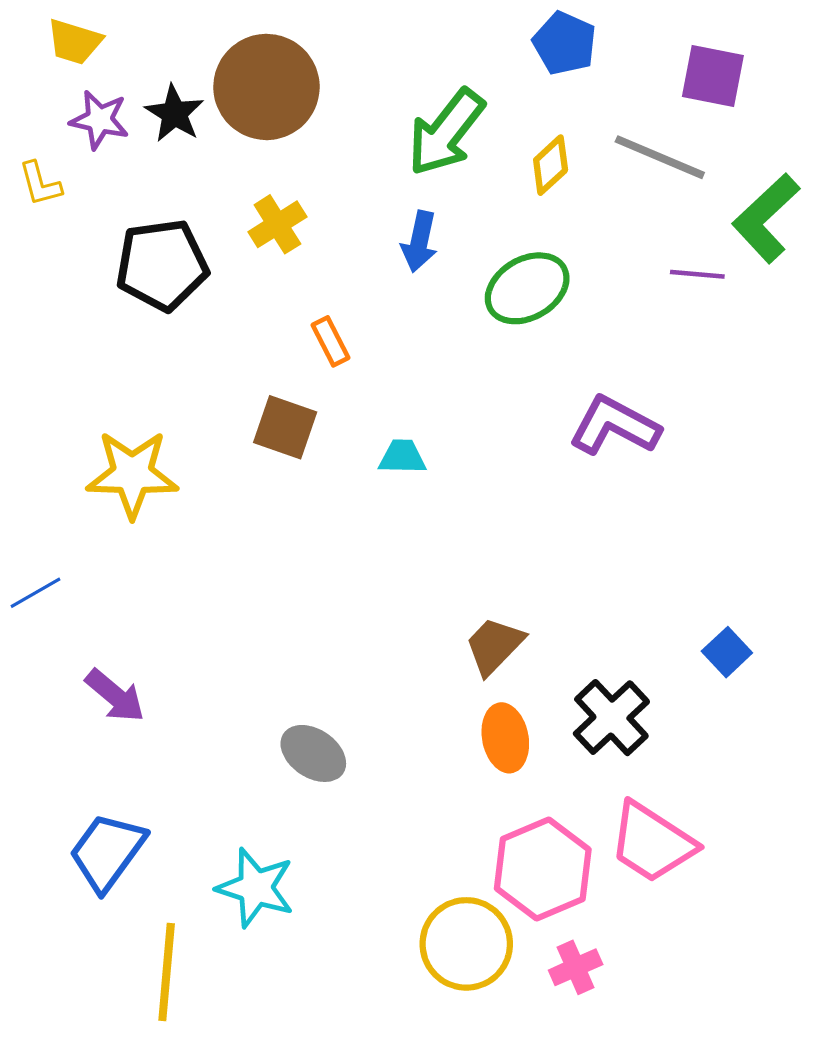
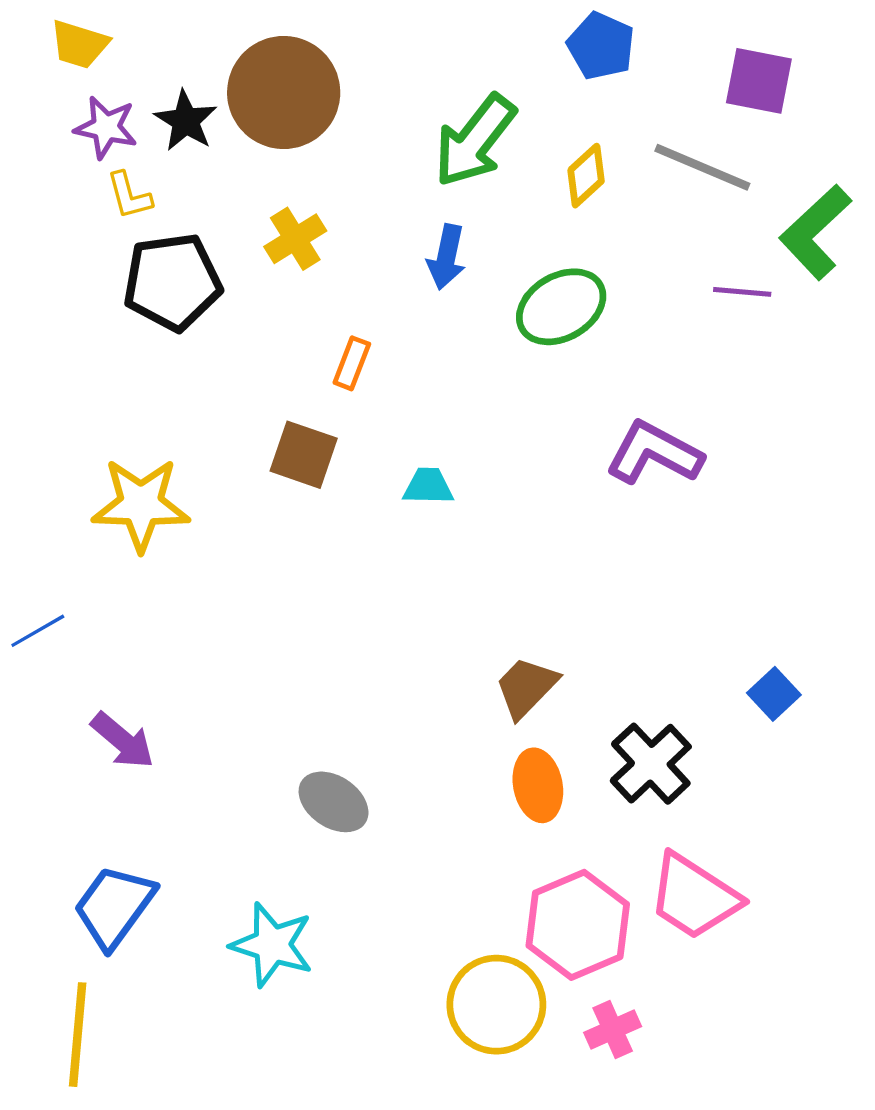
yellow L-shape: (40, 184) -> (129, 196), moved
orange rectangle: (330, 341) -> (352, 363), turned 48
yellow line: (167, 972) -> (78, 1035), moved

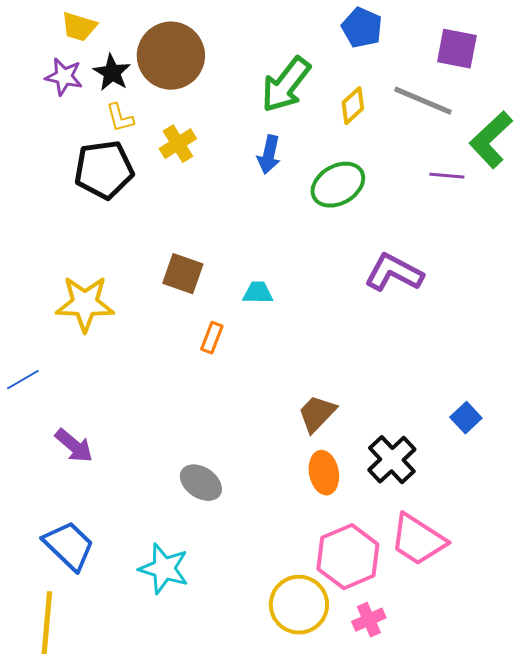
yellow trapezoid: (79, 44) -> (79, 27), moved
yellow L-shape: (129, 196) -> (120, 118), moved
orange rectangle: (352, 363) -> (212, 338), moved
blue trapezoid: (114, 907) -> (69, 546), turned 98

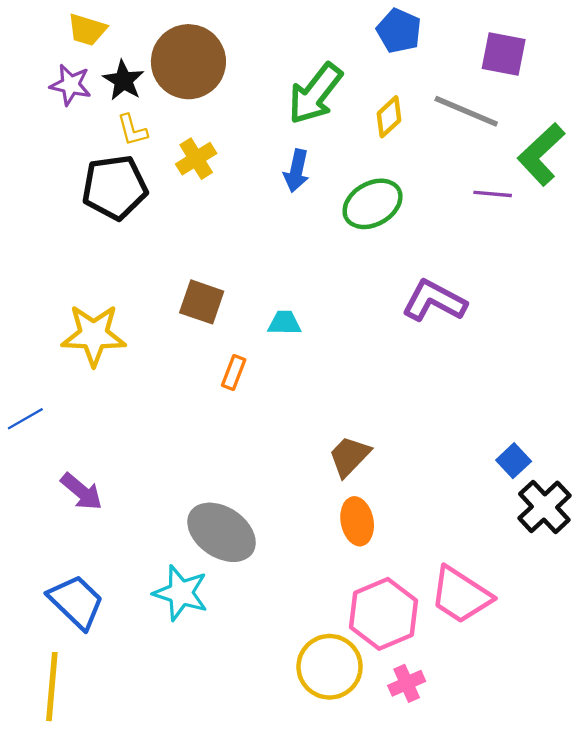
black cross: (392, 460) -> (544, 507), moved
gray ellipse: (201, 483) -> (222, 532), size x1.5
cyan star: (164, 569) -> (181, 593), moved

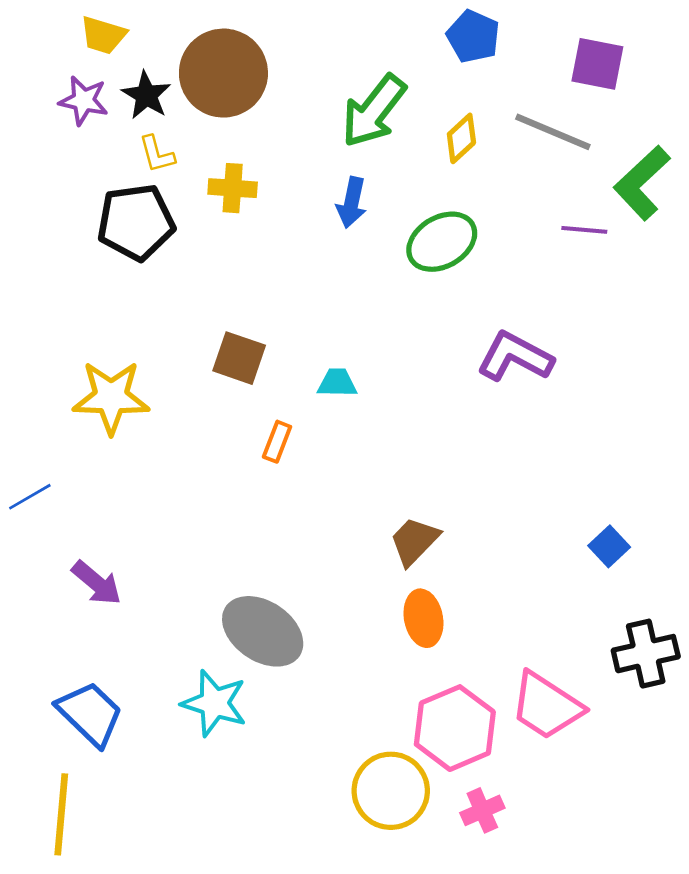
yellow cross: (196, 159) -> (233, 188), turned 36
black cross: (544, 507) -> (646, 654), moved, turned 30

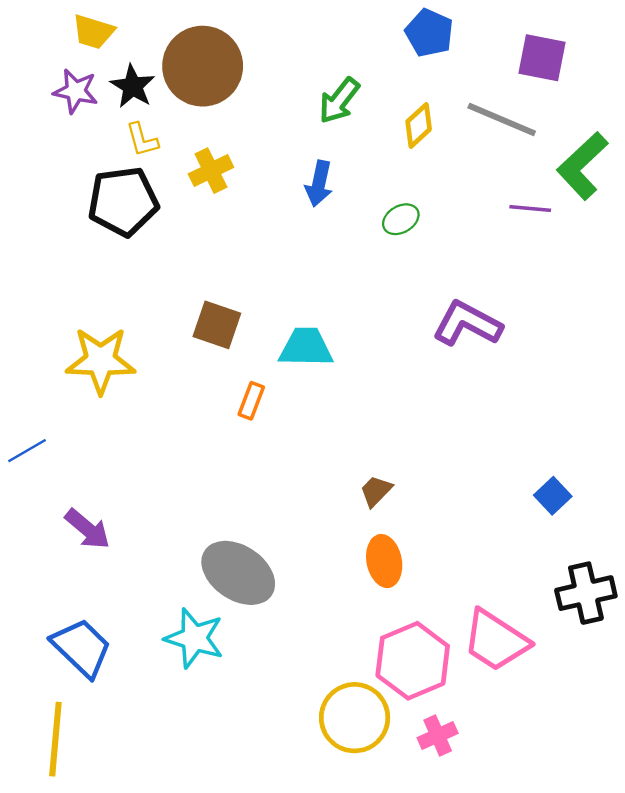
green arrow: (374, 111) -> (339, 101), size x0.7
yellow cross: (233, 188) -> (211, 171), turned -30
green ellipse: (442, 242) -> (401, 219), size x0.6
cyan trapezoid: (337, 383) -> (306, 347), size x1.5
brown trapezoid: (414, 541) -> (376, 491), size x0.7

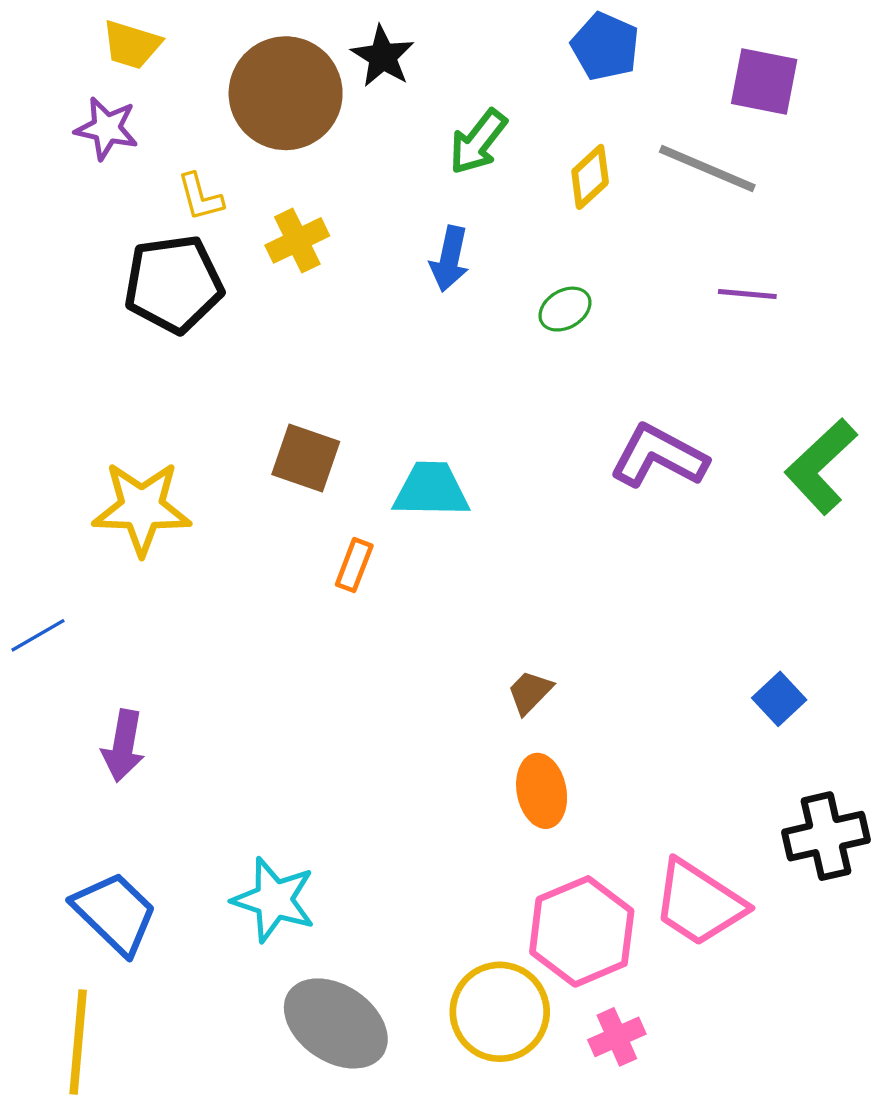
black star: (133, 86) -> (383, 56), moved
green L-shape: (582, 166) -> (821, 466), moved
purple arrow: (87, 529) -> (123, 746), turned 60
gray ellipse: (238, 573) -> (336, 1023), moved

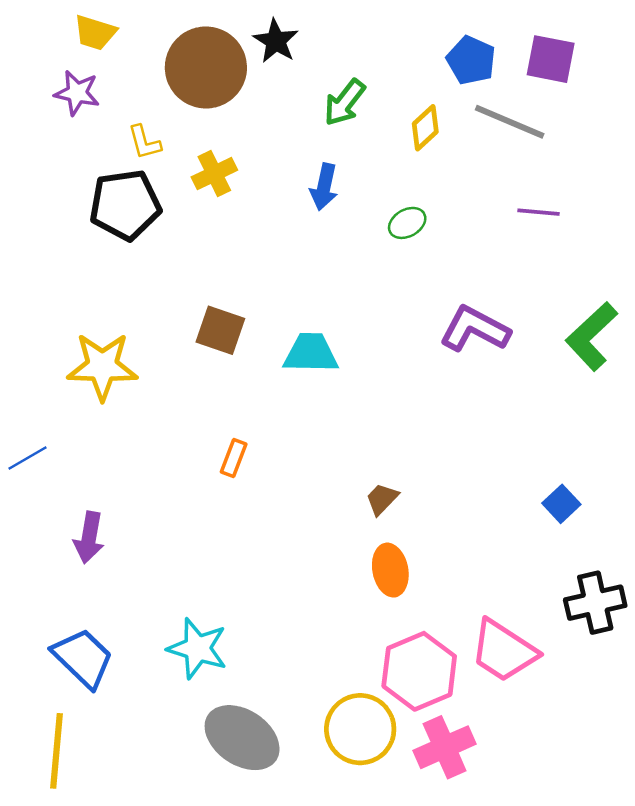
blue pentagon: (605, 46) -> (471, 60), moved
orange rectangle: (354, 565) -> (234, 458), moved
pink cross: (617, 1037) -> (445, 747), size x1.5

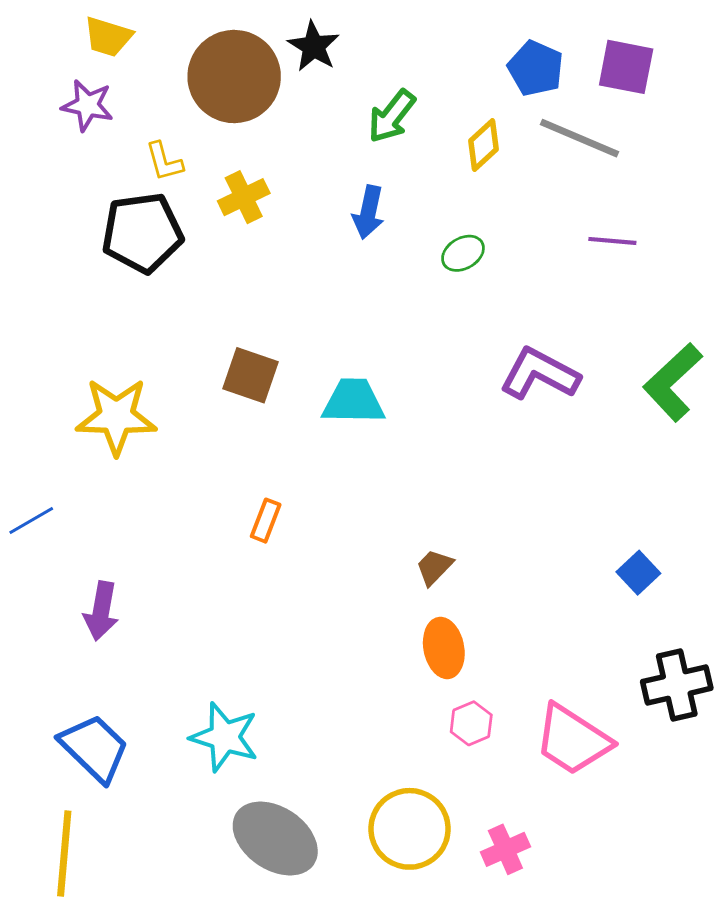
pink hexagon: (419, 671) -> (471, 723), moved, size x0.5
pink cross: (445, 747) -> (505, 849), size x0.7

